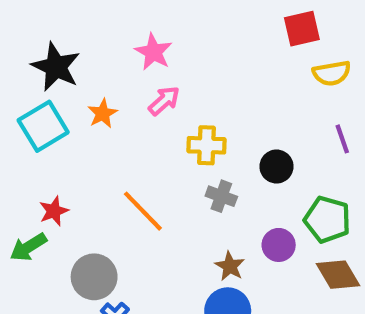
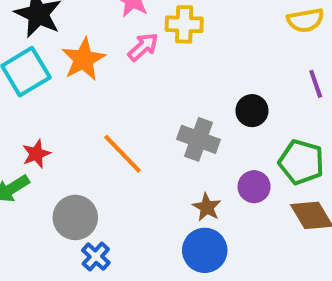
orange star: (103, 113) -> (83, 59), size x1.5
yellow cross: (206, 145) -> (184, 24), moved
gray cross: (221, 196) -> (199, 139), size x1.4

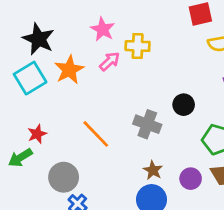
purple circle: (254, 187) -> (191, 179), moved

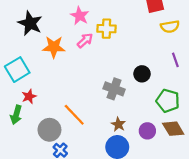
orange star: (69, 70) -> (54, 47), turned 30
cyan square: (30, 78) -> (17, 70), moved
orange line: (96, 134) -> (74, 115), moved
green arrow: (20, 158) -> (16, 115), turned -42

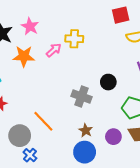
pink star: (80, 16) -> (30, 26), moved

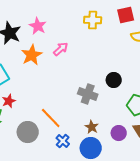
yellow cross: (74, 39) -> (93, 20), moved
orange star: (24, 56) -> (32, 55), turned -30
blue cross: (30, 155) -> (63, 141), moved

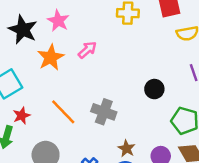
gray cross: (88, 94) -> (104, 112), moved
orange line: (51, 118) -> (63, 112), moved

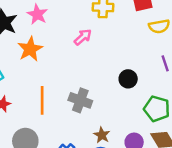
pink arrow: (87, 50) -> (83, 37), moved
orange line: (63, 112) -> (42, 100), turned 44

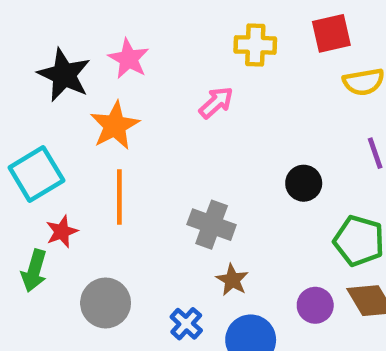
orange line: (42, 100) -> (119, 197), moved
brown star: (102, 135) -> (232, 280), moved

